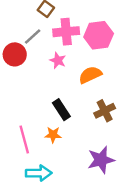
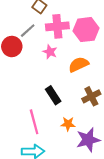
orange star: (53, 135) -> (68, 124), moved
pink line: (24, 140) -> (34, 122), moved

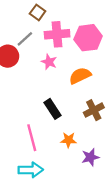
purple star: (88, 140) -> (90, 157), size x0.7

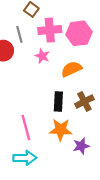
gray line: (25, 39) -> (19, 34), turned -63
black rectangle: (52, 109) -> (58, 102), moved, turned 36
orange star: (69, 140) -> (61, 130), size x1.5

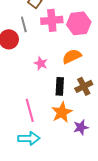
pink star: (42, 56) -> (41, 63), moved
orange star: (61, 130) -> (62, 112), turned -30

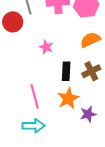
orange semicircle: (72, 56) -> (90, 40), moved

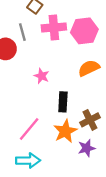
brown cross: (91, 71) -> (90, 120), moved
pink line: (35, 96) -> (29, 129), turned 55

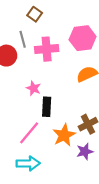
pink cross: (54, 27) -> (47, 49), moved
pink star: (42, 76) -> (34, 88), moved
black rectangle: (63, 102) -> (47, 107), moved

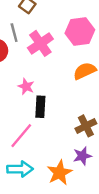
pink cross: (47, 49) -> (40, 43), turned -30
orange star: (64, 135) -> (60, 173), moved

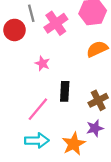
black rectangle: (40, 107) -> (65, 91), moved

